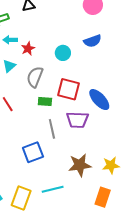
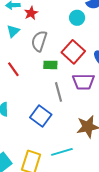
cyan circle: (63, 53) -> (77, 18), moved
red square: (69, 89) -> (73, 52), turned 30
blue square: (33, 152) -> (41, 116), turned -30

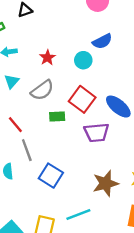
red star: (31, 13) -> (47, 58), moved
gray semicircle: (39, 41) -> (42, 90), turned -140
gray line: (59, 92) -> (27, 150), moved

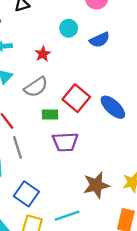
cyan circle: (83, 60) -> (69, 28), moved
purple trapezoid: (96, 133) -> (65, 142), moved
blue square: (51, 176) -> (26, 194), moved

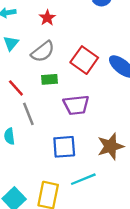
green rectangle: (50, 114) -> (49, 79), moved
blue square: (26, 194) -> (64, 147), moved, turned -35

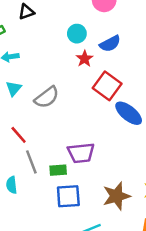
red star: (47, 18) -> (84, 59), moved
red square: (84, 60) -> (107, 86), moved
green rectangle: (49, 79) -> (58, 170), moved

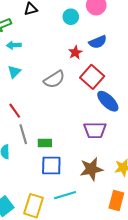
cyan circle: (77, 34) -> (71, 17), moved
gray semicircle: (47, 97) -> (54, 79), moved
purple trapezoid: (81, 153) -> (95, 130), moved

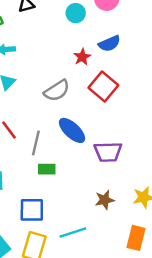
blue ellipse: (108, 101) -> (72, 130), moved
gray line: (23, 134) -> (36, 143), moved, turned 30
blue square: (51, 166) -> (32, 210), moved
brown star: (91, 169) -> (105, 200), size x0.7

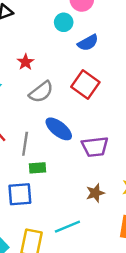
cyan circle: (76, 13) -> (64, 22), moved
red star: (82, 57) -> (26, 62), moved
blue square: (32, 210) -> (20, 194), moved

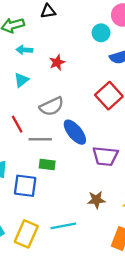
gray semicircle: (41, 92) -> (52, 106), moved
gray line: (25, 144) -> (40, 139), turned 70

